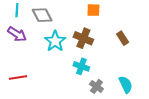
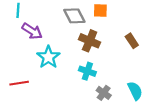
gray diamond: (42, 15) -> (74, 16), moved
purple arrow: (17, 34) -> (32, 31), moved
cyan star: (55, 41) -> (48, 57), moved

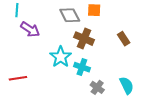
cyan star: (48, 57) -> (61, 57), moved

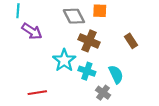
red line: (18, 78) -> (37, 93), moved
cyan semicircle: (127, 85) -> (116, 74), moved

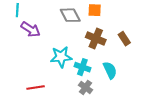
brown cross: (89, 41) -> (96, 39), moved
cyan star: (64, 60) -> (61, 57), turned 30
gray cross: (103, 93) -> (86, 87), moved

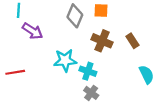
gray diamond: (70, 15) -> (75, 16), turned 50
cyan semicircle: (110, 70) -> (147, 74), moved
red line: (36, 87) -> (15, 72), moved

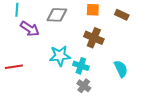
gray diamond: (75, 16) -> (57, 15), moved, turned 70
brown rectangle: (132, 41) -> (122, 15), moved, turned -32
cyan semicircle: (147, 74) -> (121, 69), moved

